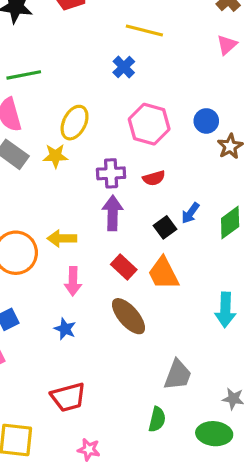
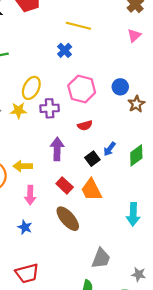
purple cross: (111, 173) -> (50, 108), moved

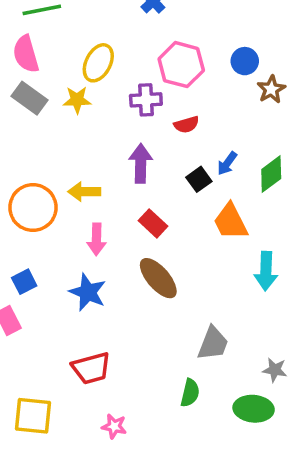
purple cross: (50, 108) -> (146, 100), moved
orange trapezoid: (91, 190) -> (231, 222), moved
blue star: (25, 227) -> (88, 292), size x1.5

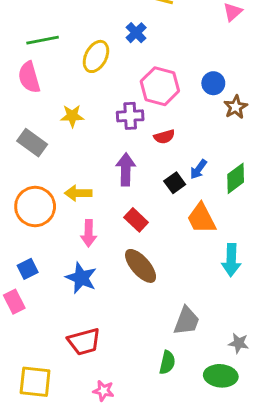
yellow ellipse: (98, 63) -> (96, 56), moved
gray rectangle: (29, 98) -> (32, 143), moved

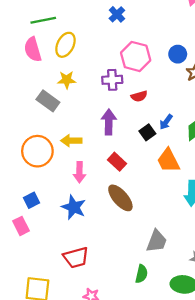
yellow ellipse: (96, 56) -> (65, 45), moved
gray rectangle: (32, 143) -> (48, 101), moved

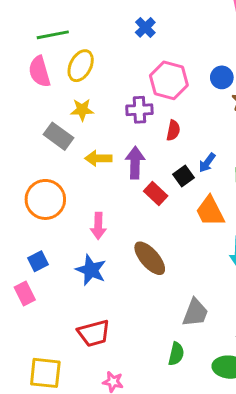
red semicircle: (139, 96) -> (173, 130), turned -63
yellow arrow: (71, 141) -> (98, 158), moved
red rectangle: (117, 162) -> (156, 194), moved

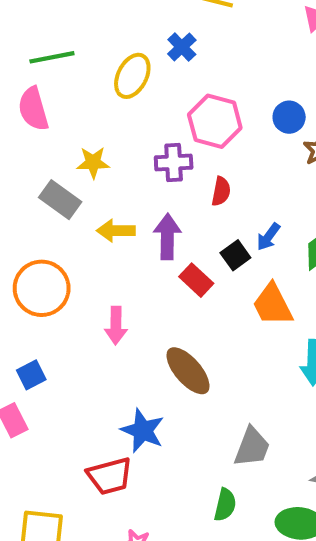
yellow ellipse: (81, 66) -> (132, 76), moved
blue star: (91, 270) -> (143, 431), moved

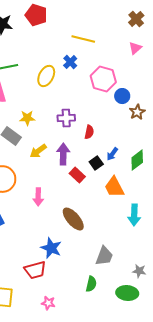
pink hexagon: (215, 121) -> (103, 79), moved
yellow arrow: (116, 231) -> (38, 151), turned -36

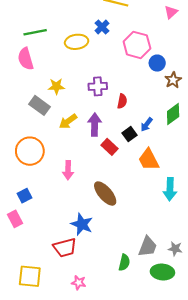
yellow ellipse: (46, 76) -> (77, 42), turned 55
green diamond: (137, 160) -> (173, 114), moved
gray trapezoid: (104, 256) -> (148, 247), moved

